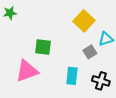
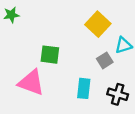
pink triangle: (27, 71) -> (31, 83), turned 40

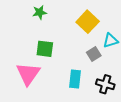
green star: (11, 15) -> (40, 12), moved
pink triangle: (31, 83) -> (28, 74), turned 45

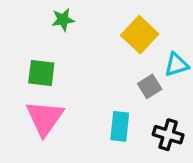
green square: (45, 49) -> (41, 73), moved

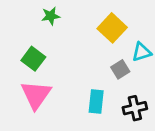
green square: (41, 73) -> (33, 59), turned 30
black cross: (168, 135) -> (135, 108), turned -30

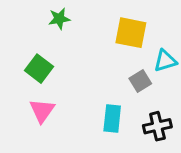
yellow square: (112, 28) -> (131, 33), turned -32
pink triangle: (36, 95) -> (42, 111), size x0.7

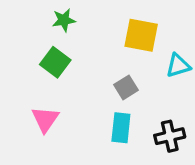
green square: (39, 69) -> (55, 62), moved
gray square: (140, 81) -> (126, 87), moved

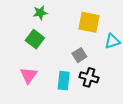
cyan rectangle: (121, 128) -> (64, 81), moved
black cross: (170, 136) -> (89, 77), moved, turned 30

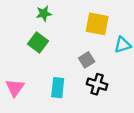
pink triangle: (29, 75) -> (15, 88), moved
cyan rectangle: (64, 81) -> (58, 88), moved

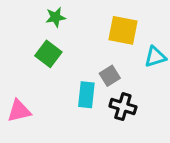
pink triangle: (15, 88) -> (19, 111), turned 42
cyan rectangle: (58, 88) -> (86, 95), moved

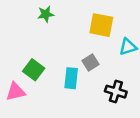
green square: (48, 54) -> (34, 70), moved
black cross: (123, 107) -> (116, 92), moved

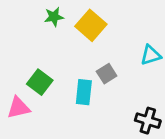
yellow square: (101, 25) -> (91, 25), moved, turned 30
black cross: (116, 92) -> (148, 121), moved

